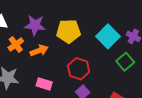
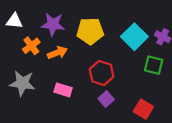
green square: (125, 62) -> (154, 65), turned -36

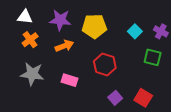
cyan square: (134, 37) -> (135, 31), size x0.6
orange cross: (31, 46) -> (30, 40), moved
purple square: (106, 99) -> (115, 98), moved

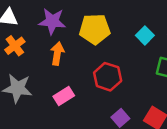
orange arrow: (64, 46) -> (57, 54), turned -60
pink rectangle: (70, 80) -> (64, 96), turned -49

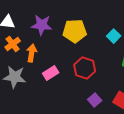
orange arrow: (57, 54) -> (32, 53), moved
pink rectangle: (64, 96) -> (51, 73), moved

